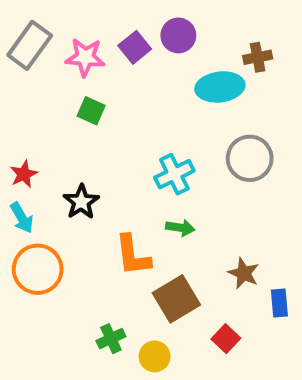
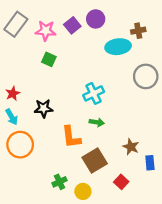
gray circle: (250, 158) -> (146, 76), moved
black star: (81, 202) -> (44, 108), turned 30

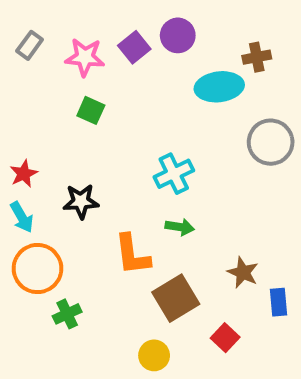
gray rectangle: (16, 24) -> (30, 45), size x0.6
green cross: (59, 182) -> (67, 314), moved

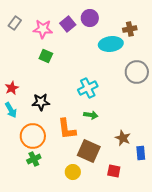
orange circle: (37, 269) -> (33, 136), moved
brown square: (176, 298) -> (89, 151), turned -35
red square: (225, 338) -> (114, 171), turned -32
yellow circle: (154, 355) -> (73, 172), moved

